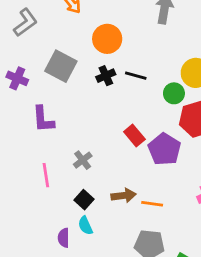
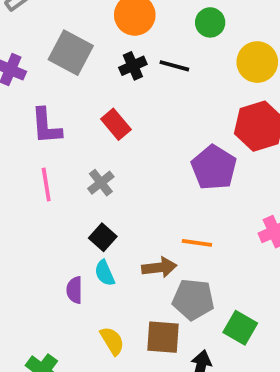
green circle: (174, 93) -> (210, 22), moved
red rectangle: (134, 136) -> (116, 124), moved
pink line: (46, 175) -> (46, 185), moved
brown arrow: (124, 196) -> (159, 267), moved

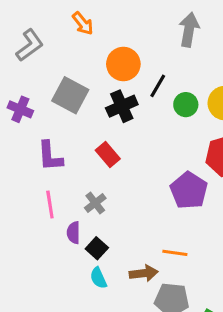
green circle: (210, 22) -> (186, 105), moved
black cross: (133, 66) -> (122, 106), size x1.4
black line: (174, 66) -> (158, 86), moved, turned -75
purple semicircle: (74, 290) -> (73, 233), moved

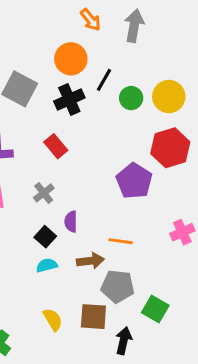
orange arrow: (83, 23) -> (90, 20), moved
purple semicircle: (73, 233) -> (71, 222), moved
cyan semicircle: (98, 278) -> (47, 265), turned 100

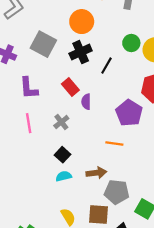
black line: (104, 80) -> (106, 66), moved
green circle: (131, 98) -> (131, 43), moved
purple semicircle: (71, 222) -> (86, 102), moved
orange line: (121, 241) -> (114, 143), moved

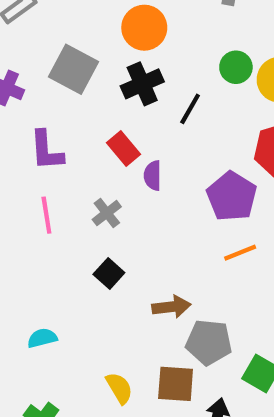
orange line: (114, 143) -> (240, 253), moved, turned -30
cyan semicircle: (64, 176) -> (42, 338), moved

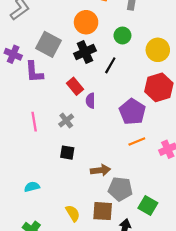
green circle: (236, 67) -> (122, 35), moved
purple L-shape: (46, 151) -> (34, 72), moved
black square: (109, 273) -> (67, 153), turned -32

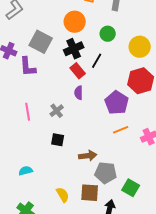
red rectangle: (75, 86) -> (78, 71), moved

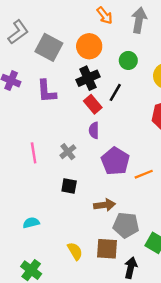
gray square: (41, 42) -> (49, 47), moved
purple L-shape: (28, 67) -> (47, 91), moved
purple pentagon: (117, 103) -> (115, 161), moved

